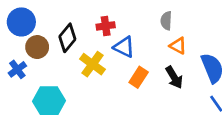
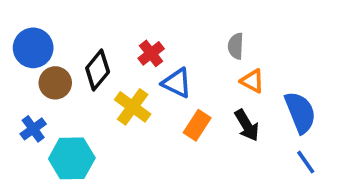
red cross: (106, 26) -> (151, 53), turned -30
blue cross: (17, 69) -> (33, 129), moved

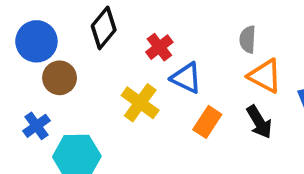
black diamond: (98, 70) -> (104, 28), moved
orange triangle: (252, 81) -> (265, 76), size x1.4

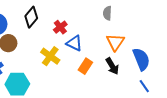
gray semicircle: (248, 39) -> (107, 13), moved
orange triangle: (265, 76) -> (115, 42), turned 36

